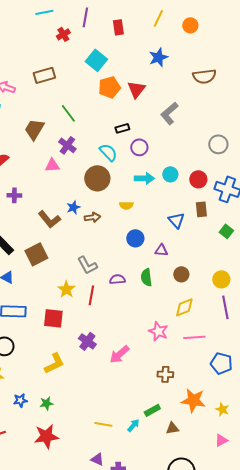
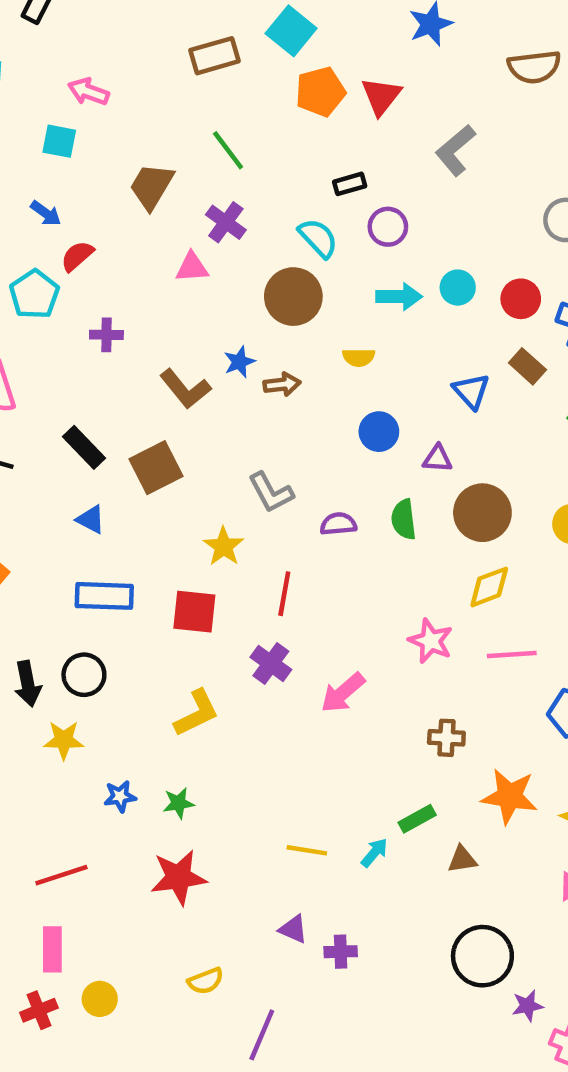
brown rectangle: (44, 75) -> (215, 56), moved
brown rectangle: (201, 209) -> (527, 366), turned -42
brown circle: (181, 274) -> (482, 513), size x1.6
red line: (91, 295) -> (284, 594), moved

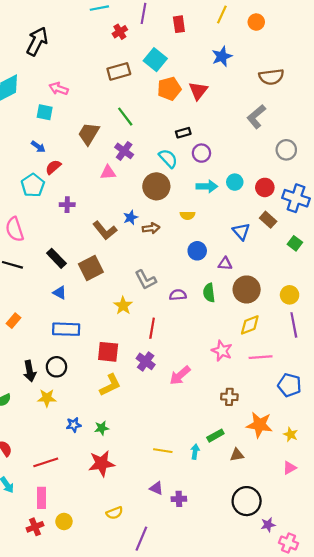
gray L-shape: (455, 150) -> (256, 117), moved
red square: (194, 612) -> (108, 352), moved
cyan arrow: (374, 853) -> (195, 452), turned -32

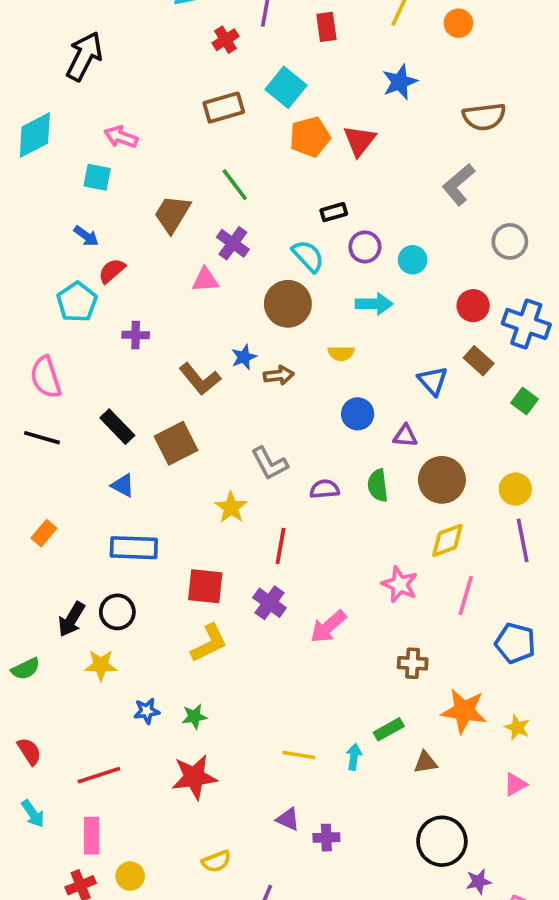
cyan circle: (235, 182) -> (413, 260), moved
pink line: (261, 357) -> (466, 595), turned -70
black arrow: (30, 371) -> (71, 619), turned 42

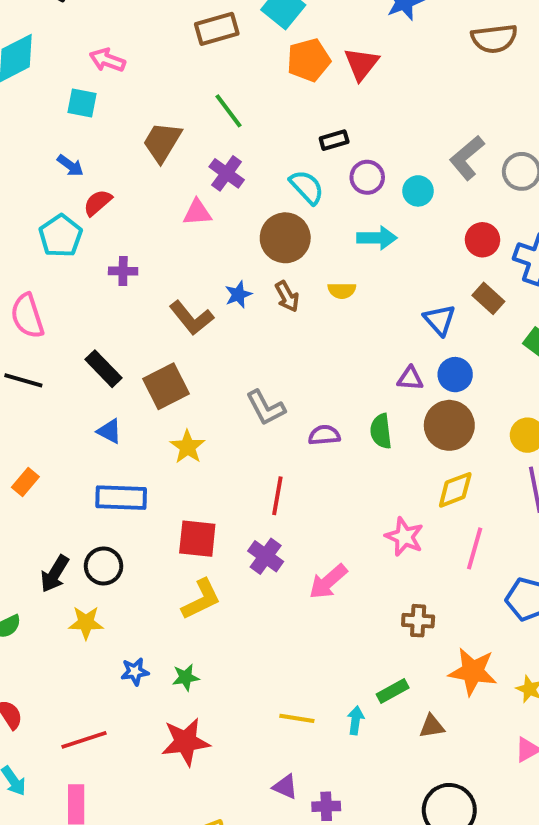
gray L-shape: (458, 185) -> (467, 158), moved
brown arrow: (279, 375) -> (287, 296), moved, turned 68
blue circle: (358, 414) -> (455, 375), moved
yellow star: (231, 507) -> (188, 447), moved

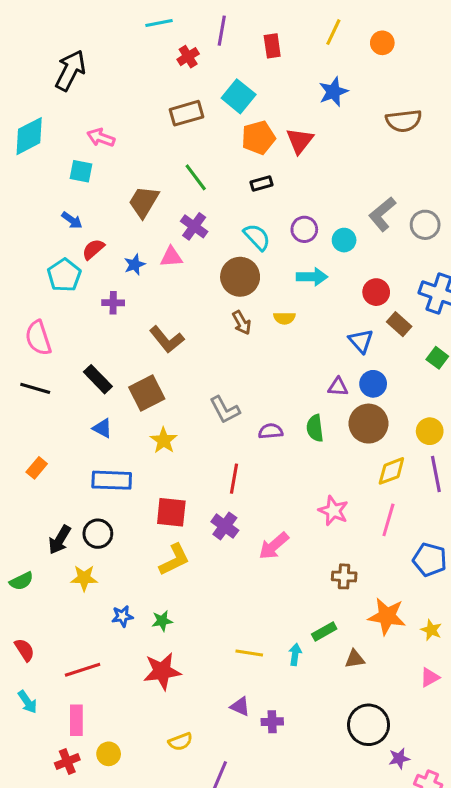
black rectangle: (334, 140) -> (261, 183), moved
red circle: (482, 240) -> (376, 292), moved
blue star: (238, 294) -> (135, 265), moved
yellow diamond: (455, 490) -> (391, 471), moved

